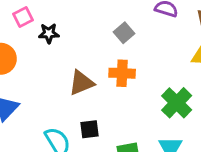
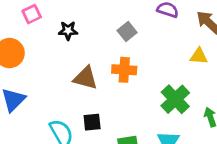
black star: (49, 33) -> (68, 31), moved
brown triangle: (81, 83) -> (85, 78), turned 36

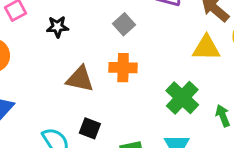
yellow triangle: (199, 56) -> (206, 48), size x1.4
black square: (92, 122) -> (90, 128), turned 30

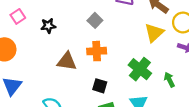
yellow triangle: (206, 48) -> (154, 33), turned -40
black square: (90, 128) -> (100, 86), moved

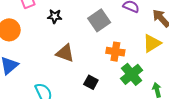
gray square: (95, 20) -> (99, 20), size x1.5
orange cross: (97, 51) -> (115, 52), moved

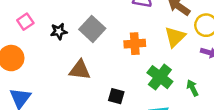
gray square: (99, 20) -> (92, 29), moved
orange cross: (115, 52) -> (135, 44), moved

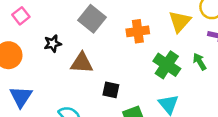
black star: (59, 31) -> (53, 44), moved
green arrow: (192, 88) -> (200, 62), moved
black square: (116, 96) -> (111, 90), moved

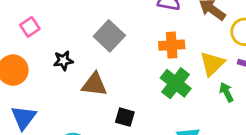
yellow triangle: (180, 21) -> (212, 64), moved
orange cross: (138, 31) -> (172, 45), moved
green cross: (167, 65) -> (176, 83), moved

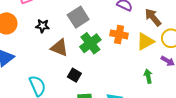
yellow triangle: (212, 64) -> (145, 41), moved
green cross: (176, 83) -> (90, 43), moved

